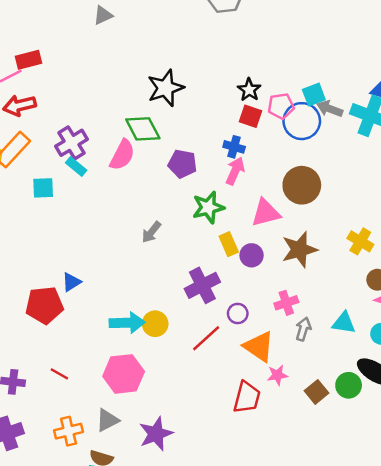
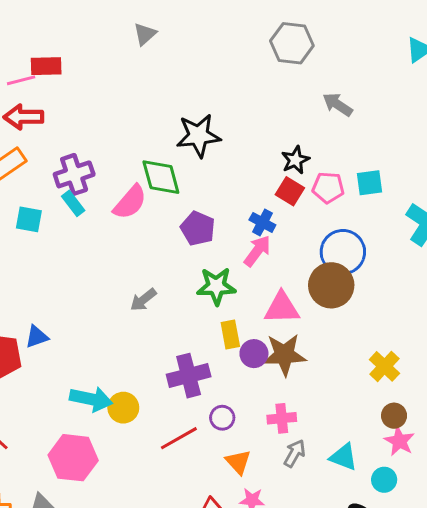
gray triangle: (103, 15) -> (145, 34), turned -30
gray arrow: (330, 109) -> (338, 104), moved
blue circle: (302, 121) -> (343, 252), moved
brown star: (299, 250) -> (284, 355), moved
orange triangle: (259, 347) -> (238, 462), size x0.7

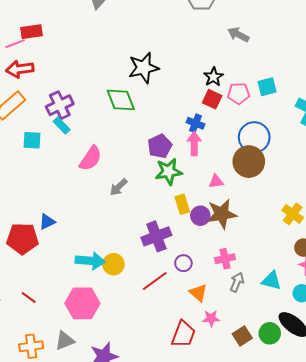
pink semicircle: (130, 202) -> (91, 158), moved
purple pentagon: (198, 228) -> (160, 146), moved, turned 30
pink arrow: (257, 251) -> (194, 144), turned -30
pink triangle: (282, 308) -> (216, 181), size x0.6

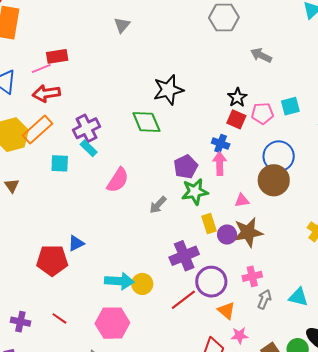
gray arrow: (119, 187) -> (158, 205), moved
purple circle: (183, 263) -> (211, 282), size x1.8

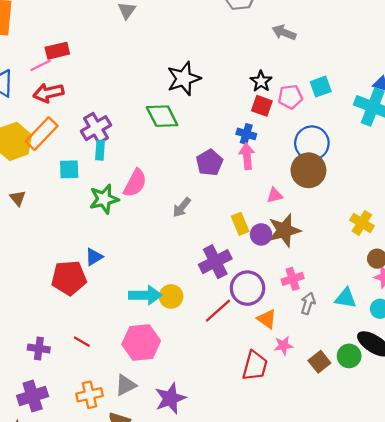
cyan rectangle: (89, 148) -> (100, 150), turned 54
green star: (195, 192) -> (104, 199), moved

